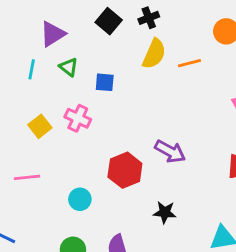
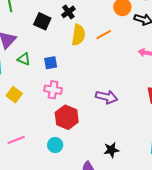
pink cross: (78, 118) -> (53, 90), moved
yellow square: (40, 126) -> (14, 95), moved
red hexagon: (125, 170) -> (67, 117), moved
black star: (165, 212) -> (111, 150), moved

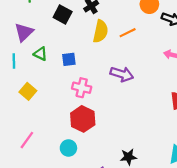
pink cross: (53, 90) -> (82, 88), moved
purple arrow: (107, 97) -> (122, 74), moved
pink line: (16, 140) -> (27, 140), turned -36

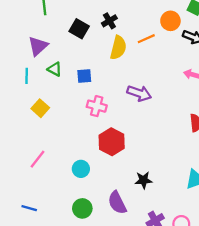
orange line: (128, 33) -> (146, 39), moved
red hexagon: (83, 119) -> (112, 142), moved

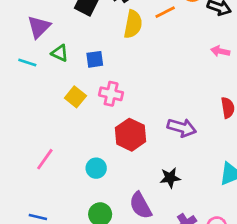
cyan line: (27, 76) -> (27, 62), turned -70
purple arrow: (139, 93) -> (182, 128), moved
yellow square: (40, 108) -> (75, 97), moved

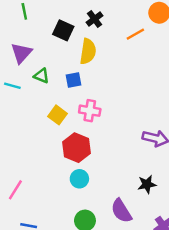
yellow semicircle: (133, 24) -> (88, 51), moved
red hexagon: (130, 135) -> (76, 148), moved
pink line: (45, 159) -> (15, 190), moved

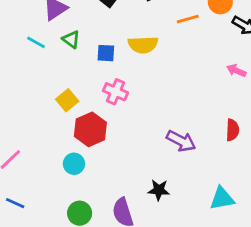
yellow semicircle: (88, 51) -> (143, 45), moved, turned 65
yellow square: (58, 115) -> (67, 100), moved
cyan circle: (79, 179) -> (74, 164), moved

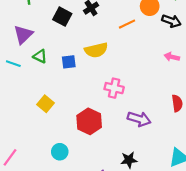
pink cross: (115, 92) -> (114, 88), moved
red hexagon: (90, 129) -> (89, 121), moved

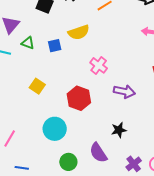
pink cross: (114, 88) -> (99, 65), turned 30
cyan circle: (60, 152) -> (55, 129), size x1.5

